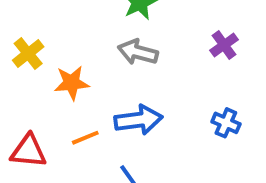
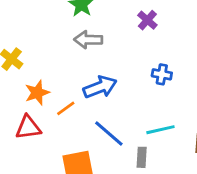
orange star: (72, 83) -> (37, 93), moved

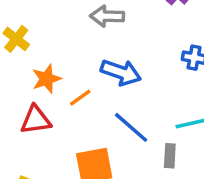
blue arrow: (100, 87) -> (121, 72), turned 40

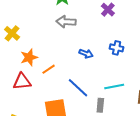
blue arrow: (121, 72) -> (86, 54), moved, size x0.6

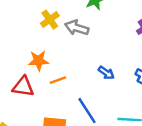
gray arrow: (66, 22) -> (77, 28), moved
yellow cross: (12, 33) -> (50, 20), moved

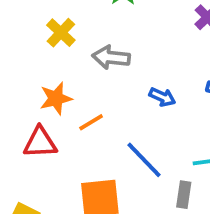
gray arrow: (77, 28) -> (111, 57), moved

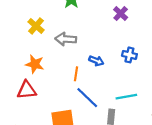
orange star: (56, 98) -> (35, 64), turned 30
orange line: (91, 122) -> (76, 74), moved, turned -48

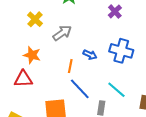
gray arrow: (66, 39) -> (62, 33), turned 138
blue cross: (129, 55) -> (121, 51), size x1.6
cyan line: (126, 97) -> (116, 90), turned 48

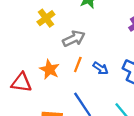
orange star: (32, 55) -> (49, 69), moved
orange line: (70, 66) -> (78, 65), moved

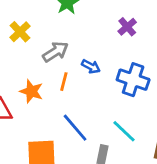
blue arrow: (101, 68) -> (91, 66), moved

